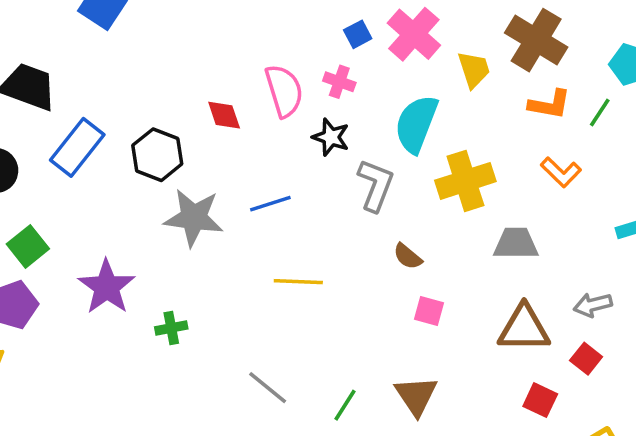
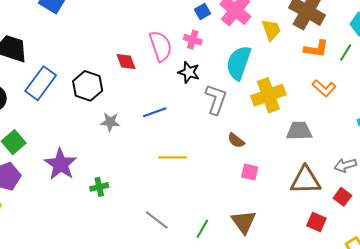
gray star: (194, 218) -> (110, 122), size x0.6

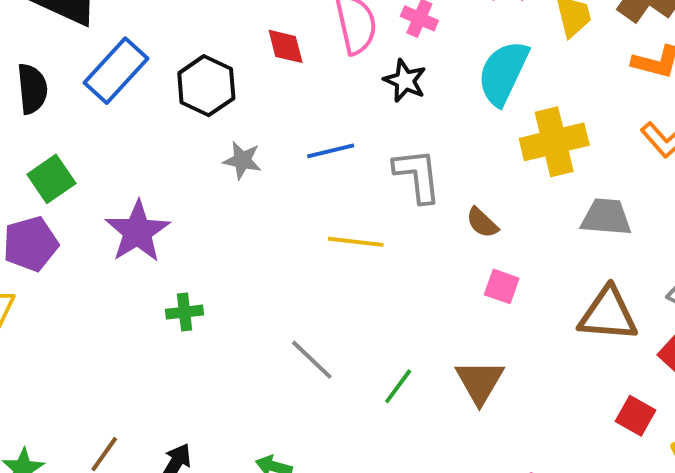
gray L-shape: (216, 99) -> (417, 175), moved, turned -32
green cross: (99, 187) -> (185, 312), moved
red square: (316, 222) -> (635, 416), moved

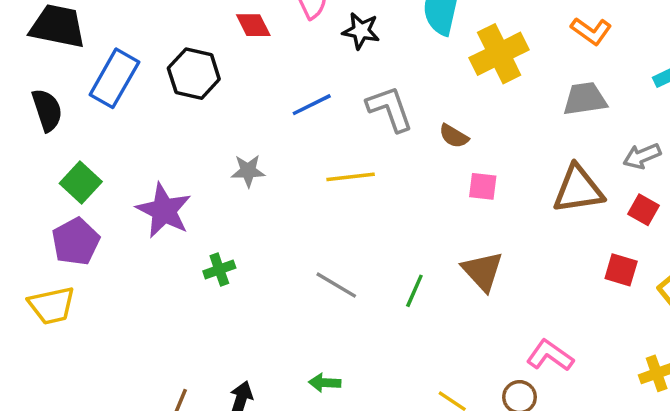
gray star: (242, 160) -> (248, 171), moved
gray trapezoid: (606, 217) -> (585, 99), moved

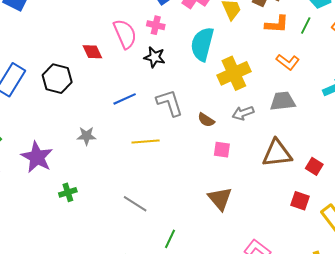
gray arrow: (642, 156) -> (243, 113), moved
green line: (414, 291) -> (170, 239), moved

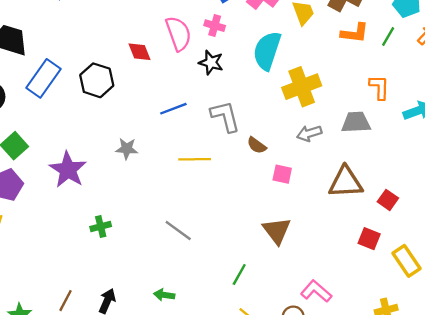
orange L-shape: (288, 62) -> (379, 87), moved, turned -130
brown semicircle: (206, 120) -> (257, 145), moved
green cross: (68, 192) -> (101, 227), moved
green line: (170, 239) -> (239, 274), moved

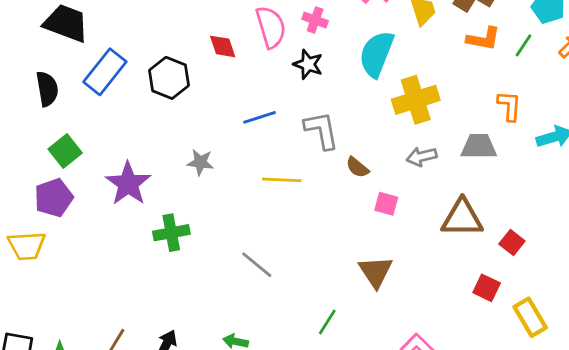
green cross: (101, 227) -> (171, 233), moved, size x1.4

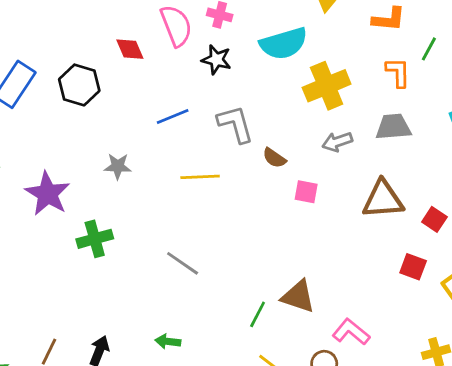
green line: (523, 45) -> (429, 49), moved
cyan semicircle: (377, 54) -> (284, 43), turned -123
orange L-shape: (509, 106) -> (398, 72), moved
brown triangle: (376, 272) -> (298, 297), moved, turned -33

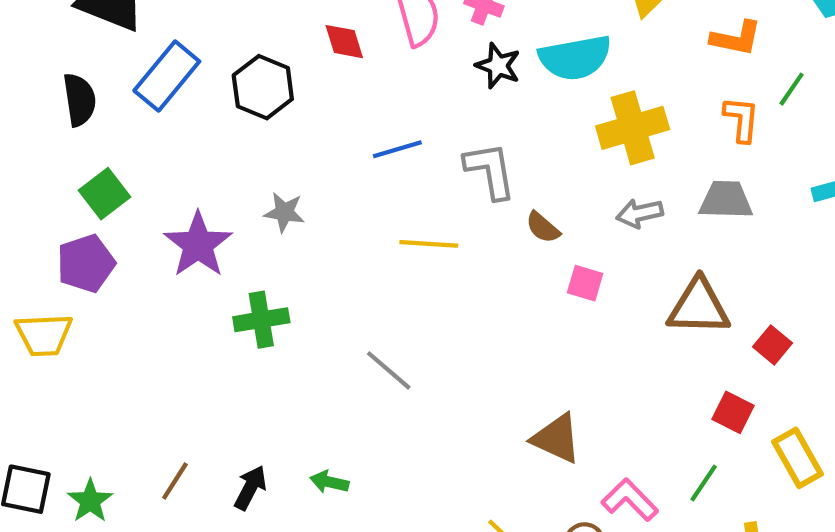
black star: (216, 60) -> (498, 66), moved
gray star: (118, 166) -> (284, 212), moved
green line: (258, 314) -> (704, 483), moved
green arrow: (168, 341) -> (329, 482), moved

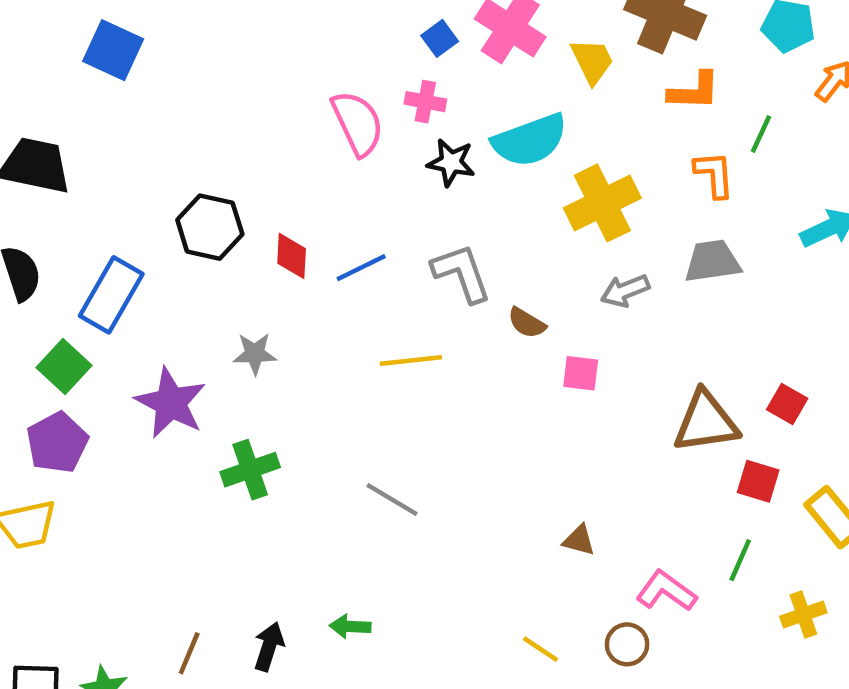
red diamond: (344, 42) -> (292, 256), moved, turned 30
blue rectangle: (167, 76) -> (111, 295), moved
brown triangle: (699, 307) -> (706, 422), moved
brown triangle: (556, 438) -> (579, 540), size x0.6

